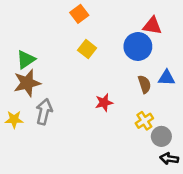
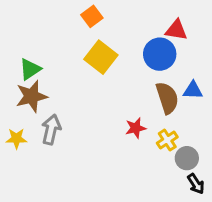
yellow square: (87, 49) -> (101, 57), size x1.5
brown semicircle: (144, 84) -> (167, 98), size x1.5
red star: (104, 103) -> (136, 128), moved
black arrow: (169, 159) -> (196, 184), turned -132

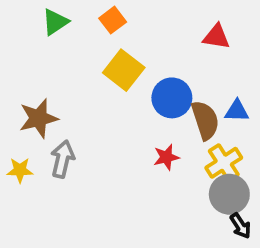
blue circle: (160, 54) -> (172, 98), moved
green triangle: (30, 69) -> (55, 22), moved
yellow cross: (167, 140) -> (224, 163), moved, size x1.4
gray circle: (187, 158) -> (229, 194), size x1.4

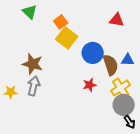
orange square: (113, 20) -> (61, 22), moved
green triangle: (55, 22) -> (30, 12), turned -42
brown star: (38, 118) -> (33, 64), moved, turned 30

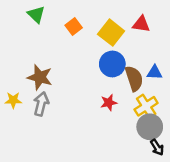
yellow square: (67, 38) -> (111, 33), moved
yellow star: (11, 92) -> (13, 100), moved

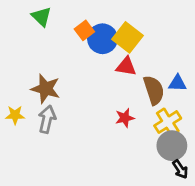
red triangle: (141, 24) -> (126, 67), moved
blue circle: (112, 64) -> (102, 39), moved

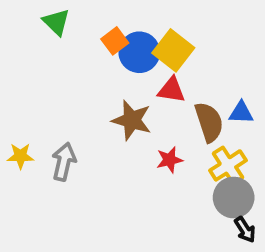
brown star: (46, 89) -> (132, 120), moved

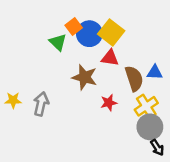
green triangle: (56, 22) -> (58, 42), moved

